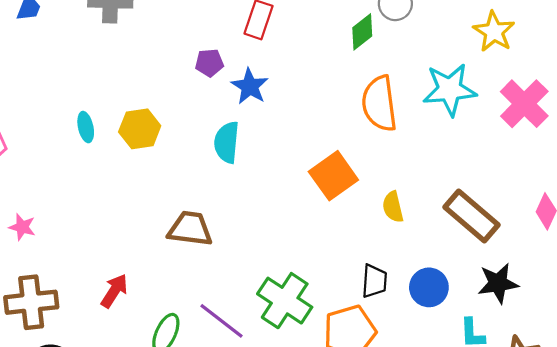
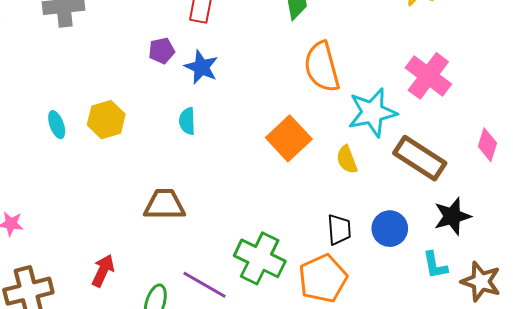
cyan star: (450, 90) -> (372, 112), moved
pink cross: (524, 104) -> (428, 76), moved
cyan semicircle: (227, 142) -> (187, 121), size x0.7

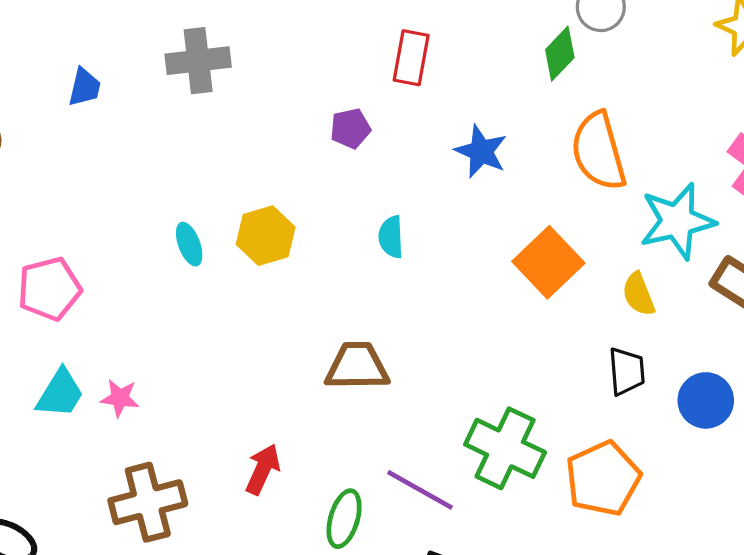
blue star: (201, 67) -> (481, 151), moved
black trapezoid: (339, 230) -> (627, 371), moved

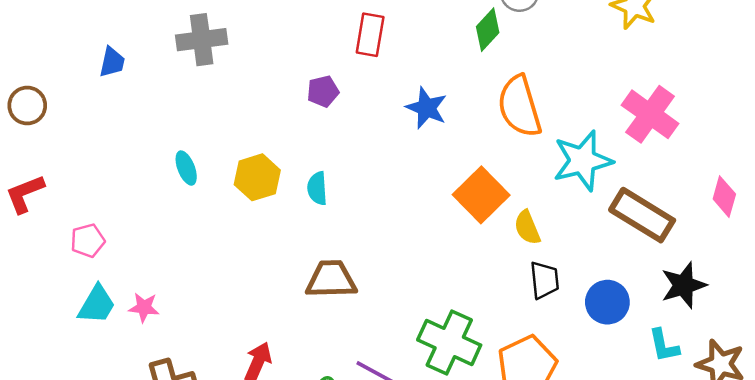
cyan semicircle: (391, 237) -> (317, 188), moved
cyan ellipse: (189, 244) -> (186, 168), moved
pink pentagon: (49, 289) -> (88, 241), moved, size x0.7
yellow semicircle: (639, 294) -> (527, 228), moved

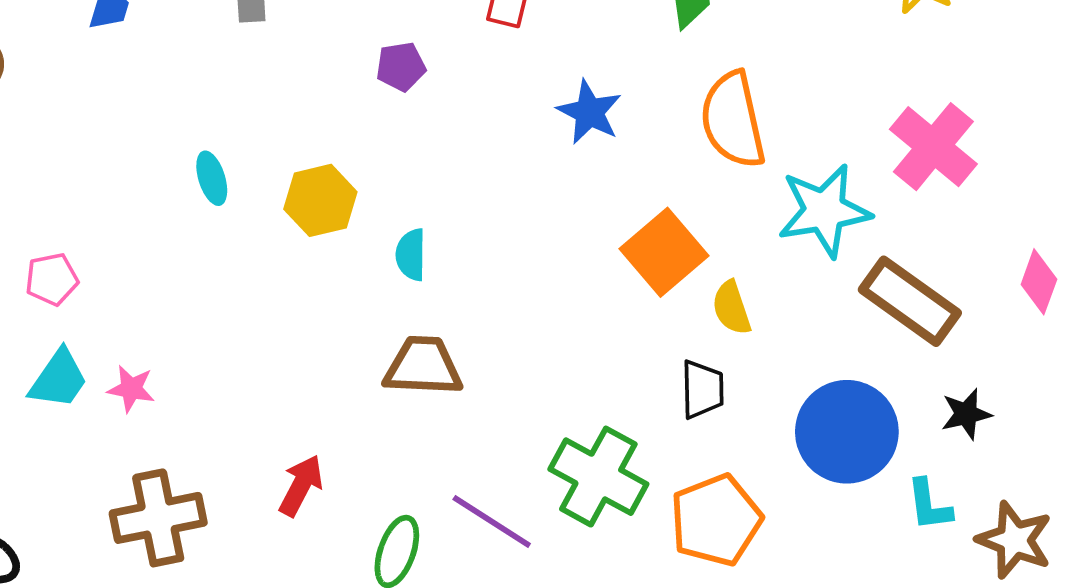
purple pentagon: (323, 91) -> (401, 67), moved
cyan semicircle: (317, 188) -> (411, 255), moved
black trapezoid: (544, 280) -> (702, 389), moved
black star: (684, 285) -> (966, 414), size x0.7
blue circle: (607, 302) -> (847, 432), size x1.5

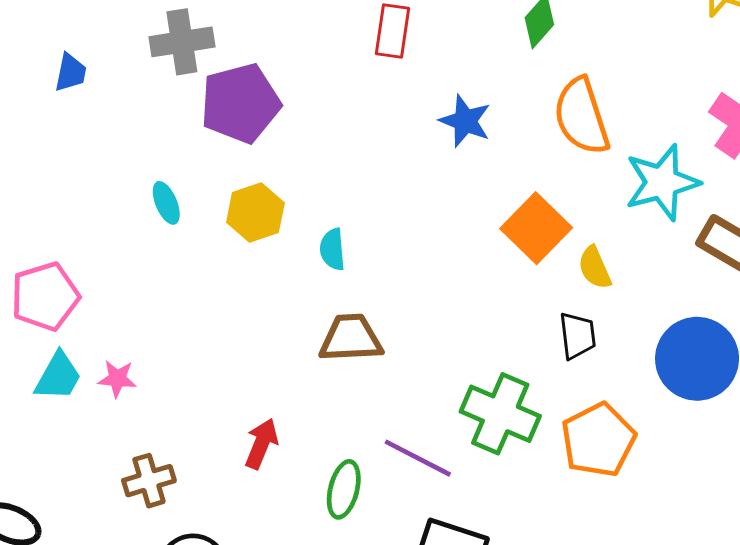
purple pentagon: (401, 67) -> (240, 103), moved, size x2.0
pink pentagon: (52, 279) -> (45, 296), size x1.6
brown cross: (158, 518) -> (149, 481), size x0.7

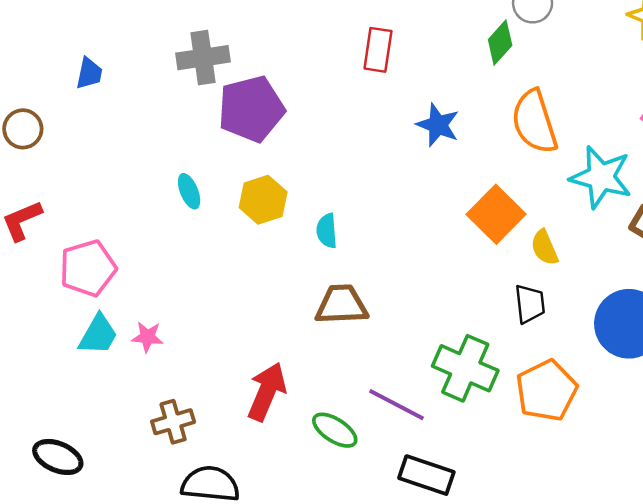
blue trapezoid: (71, 73) -> (89, 73), moved
cyan star: (662, 182) -> (601, 177), turned 30
red arrow: (261, 444) -> (267, 392), size x1.4
green ellipse: (344, 489) -> (335, 430), turned -72

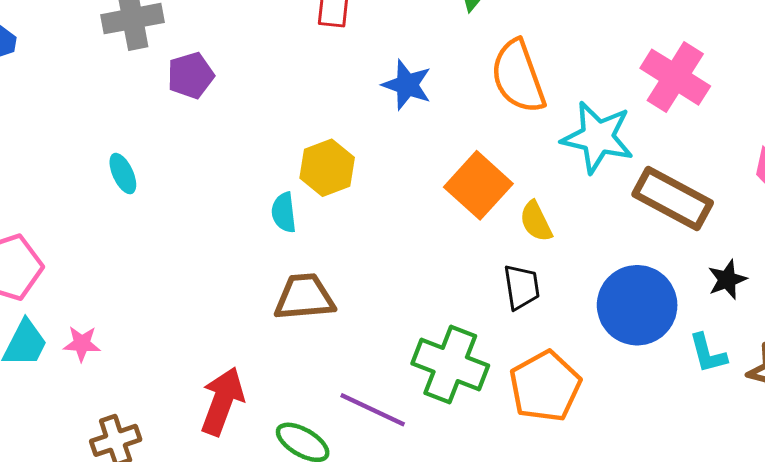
purple pentagon: (251, 109) -> (191, 75), size x0.6
yellow hexagon: (263, 200) -> (327, 168), moved

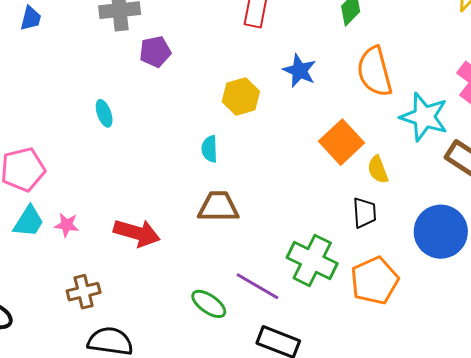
yellow hexagon: (327, 168) -> (241, 96), moved
red arrow: (222, 401) -> (137, 233), moved, turned 81

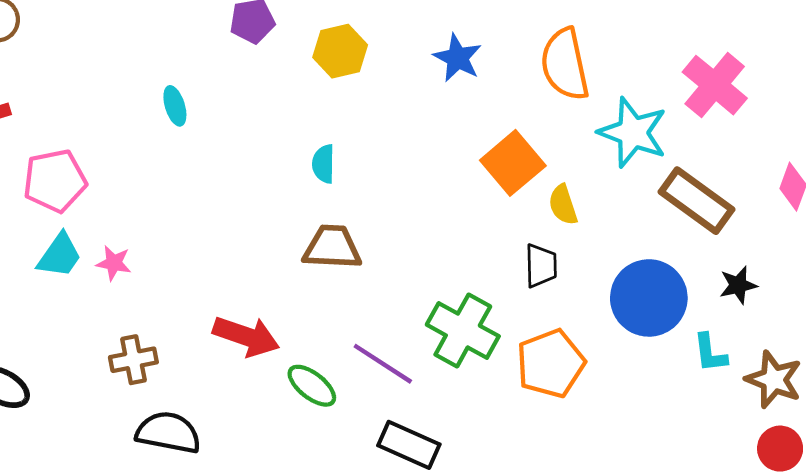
yellow hexagon: (241, 96) -> (340, 51), moved
red arrow: (137, 233) -> (246, 336), moved

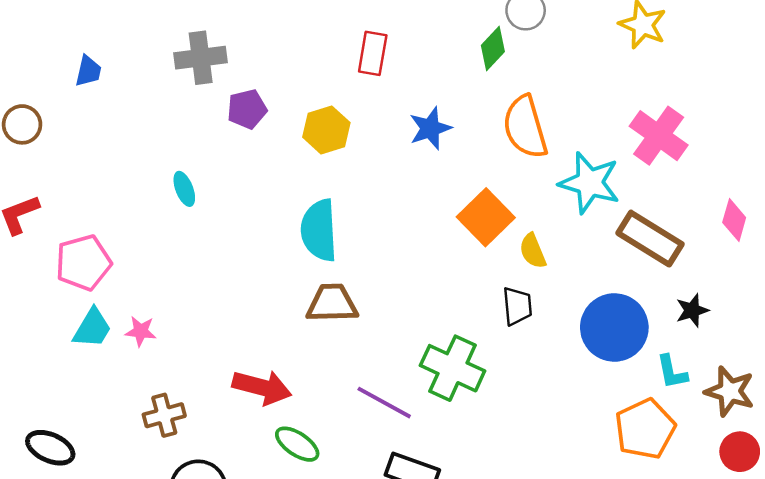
blue star: (458, 58) -> (430, 128), turned 30
cyan semicircle: (324, 164) -> (319, 230), size x1.8
orange pentagon: (551, 364) -> (645, 429), moved
green ellipse: (312, 386) -> (297, 444), moved

